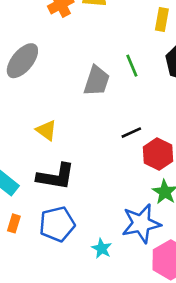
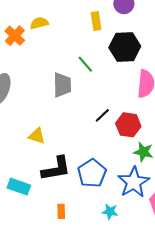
orange rectangle: (14, 223) -> (61, 211), moved
blue pentagon: (57, 224) -> (92, 173), moved

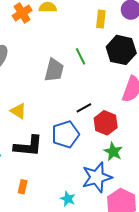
blue pentagon: (92, 173) -> (65, 134), moved

